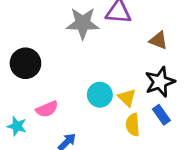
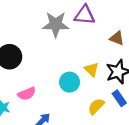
yellow triangle: (127, 98) -> (91, 69), moved
yellow semicircle: (133, 125) -> (96, 106), turned 48

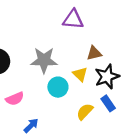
gray star: (56, 24) -> (44, 60), moved
brown triangle: (117, 38) -> (94, 53), moved, turned -35

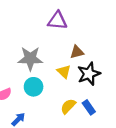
cyan circle: (58, 87) -> (34, 87), moved
blue rectangle: (108, 103) -> (89, 107), moved

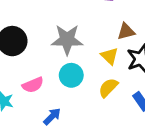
yellow semicircle: (68, 106) -> (108, 88), moved

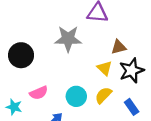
gray star: (67, 40) -> (68, 39), moved
cyan circle: (71, 75) -> (76, 96), moved

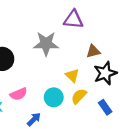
yellow triangle: (104, 68) -> (72, 75), moved

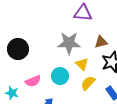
gray star: (46, 44) -> (69, 43), moved
cyan circle: (54, 97) -> (60, 76), moved

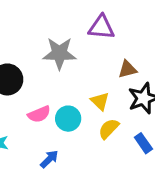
gray star: (69, 43) -> (59, 53), moved
pink semicircle: (33, 81) -> (39, 114), moved

